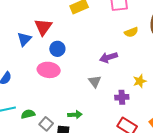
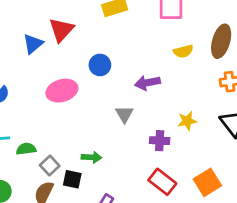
blue circle: (57, 49) -> (100, 65), moved
pink ellipse: (49, 70) -> (62, 91), turned -30

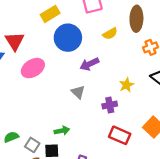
blue circle: (100, 65) -> (68, 38), moved, size x1.6
pink ellipse: (62, 91) -> (33, 68), moved

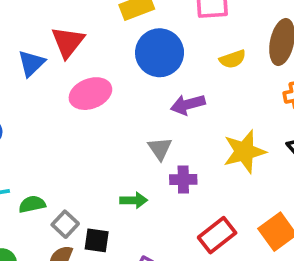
yellow star: (126, 85) -> (244, 152), size x1.6
purple cross: (110, 105) -> (183, 179), moved
green arrow: (62, 131) -> (134, 200), moved
red rectangle: (120, 135) -> (217, 235), turned -72

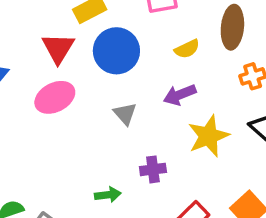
red triangle: (68, 42) -> (58, 48), moved
purple arrow: (188, 104) -> (180, 95), moved
gray triangle: (160, 149) -> (125, 114), moved

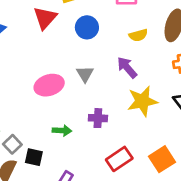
blue circle: (116, 51) -> (87, 27), size x0.7
purple arrow: (180, 95) -> (127, 67), turned 60
pink ellipse: (55, 97) -> (49, 85), moved

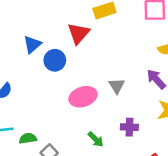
blue circle: (87, 27) -> (55, 60), moved
green arrow: (62, 131) -> (96, 139), turned 42

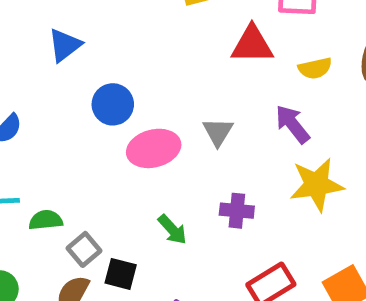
red triangle: (79, 33) -> (252, 45), moved, turned 45
blue circle: (55, 60) -> (113, 104), moved

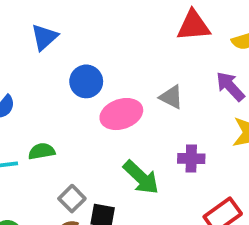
gray triangle: (218, 132) -> (171, 97), turned -30
green semicircle: (46, 220) -> (42, 151), moved
green arrow: (172, 229) -> (141, 177), size x1.5

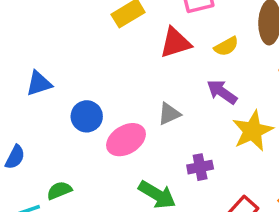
blue triangle: (44, 37) -> (39, 83), turned 36
gray triangle: (171, 97) -> (169, 114), turned -40

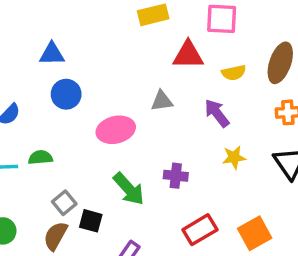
gray triangle: (169, 114) -> (162, 101), moved
blue circle: (87, 116) -> (66, 94), moved
yellow star: (253, 131) -> (234, 157), size x0.6

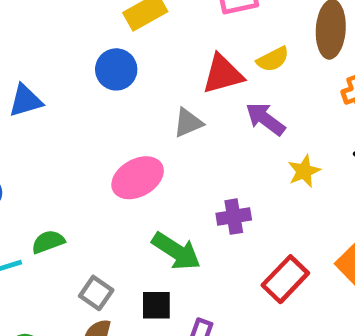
red triangle: (188, 55) -> (223, 74), moved
blue circle: (66, 94) -> (116, 69), moved
black square: (91, 221) -> (156, 305), moved

